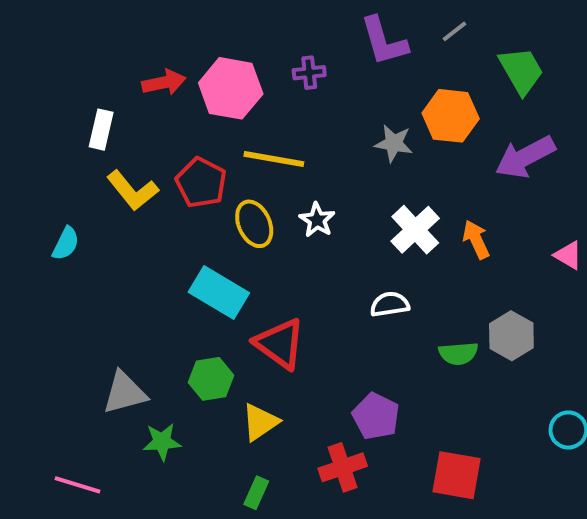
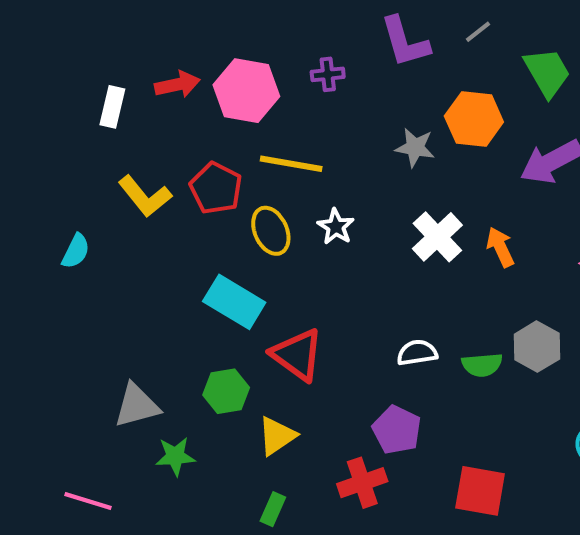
white rectangle: (101, 130) -> (112, 107), moved
white semicircle: (390, 304) -> (417, 353), moved

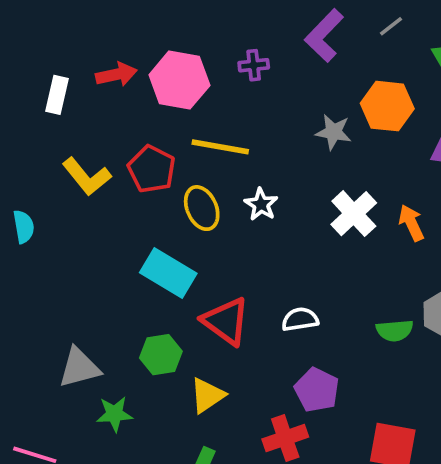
purple L-shape: (405, 42) -> (324, 36), turned 60
cyan semicircle: (76, 251) -> (24, 227), turned -36
white semicircle: (417, 353) -> (300, 319), moved

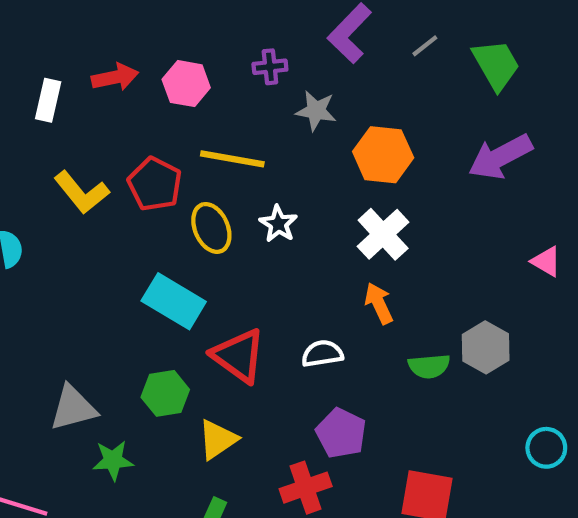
gray line: (391, 26) -> (425, 46), moved
pink hexagon: (179, 80) -> (186, 84), size x0.7
orange hexagon: (387, 106) -> (383, 155), moved
gray star: (333, 132) -> (316, 111), moved
orange arrow: (411, 223) -> (379, 303), moved

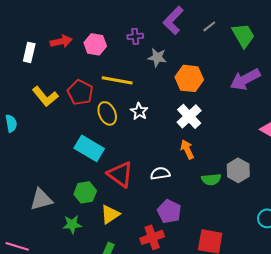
green star: (113, 460) -> (72, 224), moved

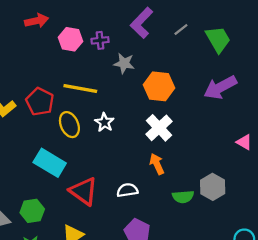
red arrow: (61, 41) -> (37, 21), moved
pink hexagon: (95, 44) -> (71, 39), moved
green hexagon: (85, 192) -> (32, 211), moved

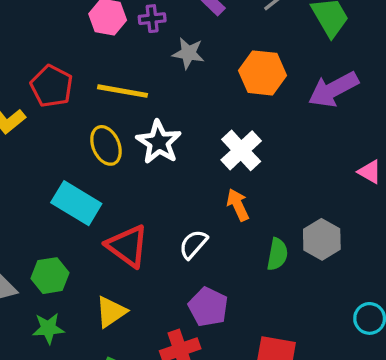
orange hexagon: (159, 86) -> (263, 73), moved
red pentagon: (40, 102) -> (52, 86), moved
white star: (104, 122) -> (159, 142), size x1.5
white semicircle: (127, 190) -> (193, 244), turned -40
green semicircle: (183, 197) -> (277, 254), turned -75

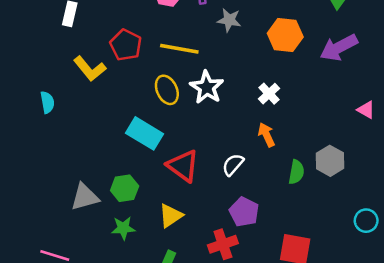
white cross: (241, 150) -> (269, 94), size x0.7

